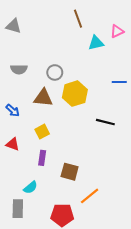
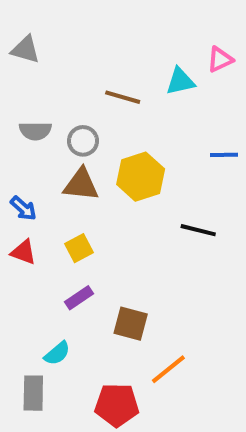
brown line: (78, 19) -> (123, 97), moved, turned -54
gray circle: (55, 72) -> (83, 141), moved
red triangle: (13, 144) -> (23, 252), moved
purple rectangle: (42, 158) -> (79, 298), turned 48

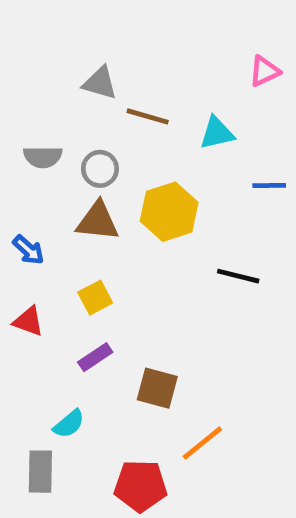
gray triangle: (25, 50) -> (100, 83), moved
cyan triangle: (180, 81) -> (217, 133), moved
red triangle: (23, 252) -> (28, 321), moved

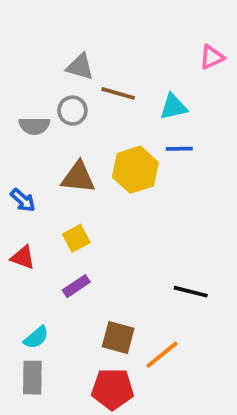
gray circle: (100, 169) -> (72, 111), moved
blue line: (269, 186) -> (179, 149), moved
black line: (238, 276) -> (191, 292), moved
brown square: (157, 388) -> (118, 338), moved
cyan semicircle: (69, 424) -> (36, 338), moved

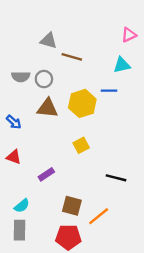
cyan triangle: (174, 107) -> (122, 65), moved
gray circle: (72, 111) -> (44, 79), moved
yellow square: (76, 238) -> (81, 145), moved

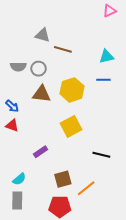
pink triangle: (129, 35) -> (109, 11), moved
blue line: (109, 91) -> (103, 80), moved
yellow square: (81, 145) -> (71, 126), size x1.5
red triangle: (14, 157) -> (12, 125), moved
brown square: (72, 206) -> (63, 179), turned -30

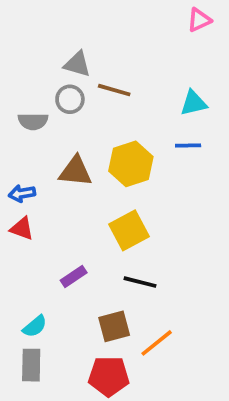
gray circle: (39, 69) -> (70, 99), moved
blue arrow: (12, 106) -> (22, 193), turned 128
black line: (101, 155) -> (140, 282), moved

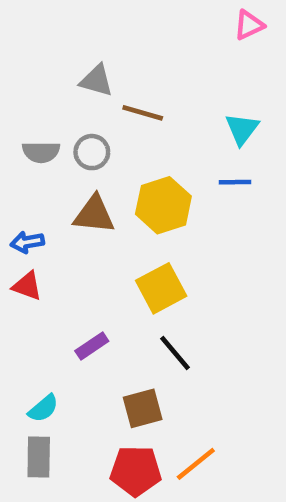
gray circle: (70, 99) -> (92, 152), moved
cyan triangle: (194, 103) -> (242, 129), turned -40
black line: (140, 282) -> (175, 353), turned 36
orange line: (157, 343) -> (196, 464), moved

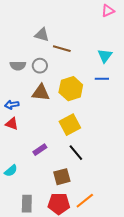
cyan semicircle: (43, 408) -> (11, 171), moved
gray rectangle: (39, 457) -> (27, 204), moved

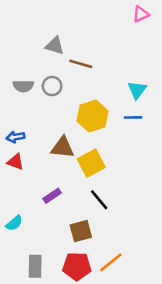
cyan triangle: (105, 56) -> (137, 90), moved
blue line: (102, 79) -> (133, 117), moved
brown triangle: (41, 93) -> (63, 147), moved

